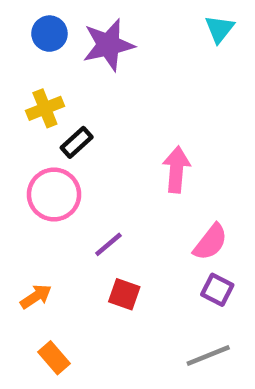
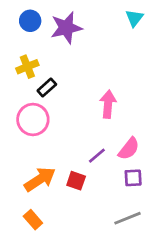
purple line: (108, 244) -> (97, 156), moved
purple square: (217, 290) -> (133, 178), turned -30
orange arrow: (36, 297) -> (40, 179), moved, size x1.6

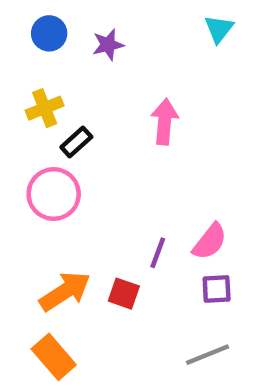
purple star: (66, 28) -> (108, 45), size x0.6
pink arrow: (108, 104) -> (165, 122), moved
purple line: (97, 156) -> (158, 253), turned -30
orange rectangle: (33, 220) -> (54, 357), size x1.4

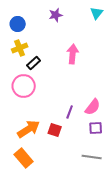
blue circle: (49, 33) -> (18, 24), moved
purple star: (108, 45) -> (56, 15), moved
gray line: (207, 355) -> (92, 157), turned 30

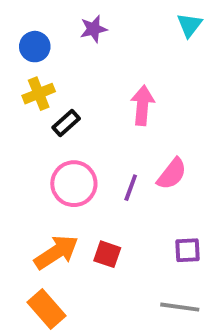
purple star: (56, 15) -> (94, 29), moved
pink circle: (24, 86) -> (74, 184), moved
pink semicircle: (93, 107) -> (172, 174), moved
purple line: (70, 112) -> (131, 188), moved

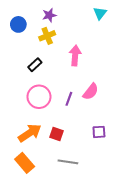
yellow cross: (39, 94) -> (47, 36), moved
gray line: (180, 307) -> (68, 162), moved

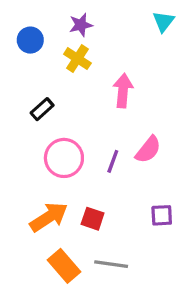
yellow cross: (47, 36) -> (77, 59), turned -35
black rectangle: (35, 65) -> (42, 109), moved
orange rectangle: (25, 163) -> (64, 266), moved

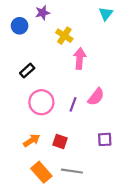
purple star: (81, 25) -> (42, 13), moved
yellow cross: (77, 59) -> (64, 36), moved
orange arrow: (49, 217) -> (32, 140), size x0.7

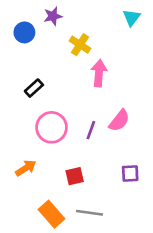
orange arrow: (32, 140) -> (26, 168), moved
red square: (60, 142) -> (75, 176), turned -32

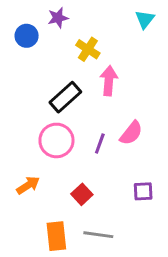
black rectangle: (34, 88) -> (65, 97), moved, size x1.5
red square: (75, 176) -> (82, 194), turned -30
orange rectangle: (52, 214) -> (56, 236), turned 35

